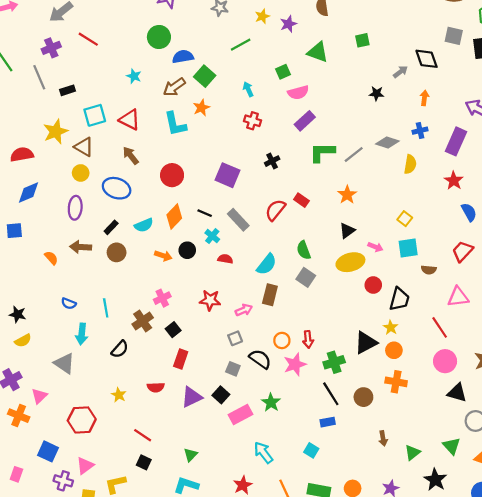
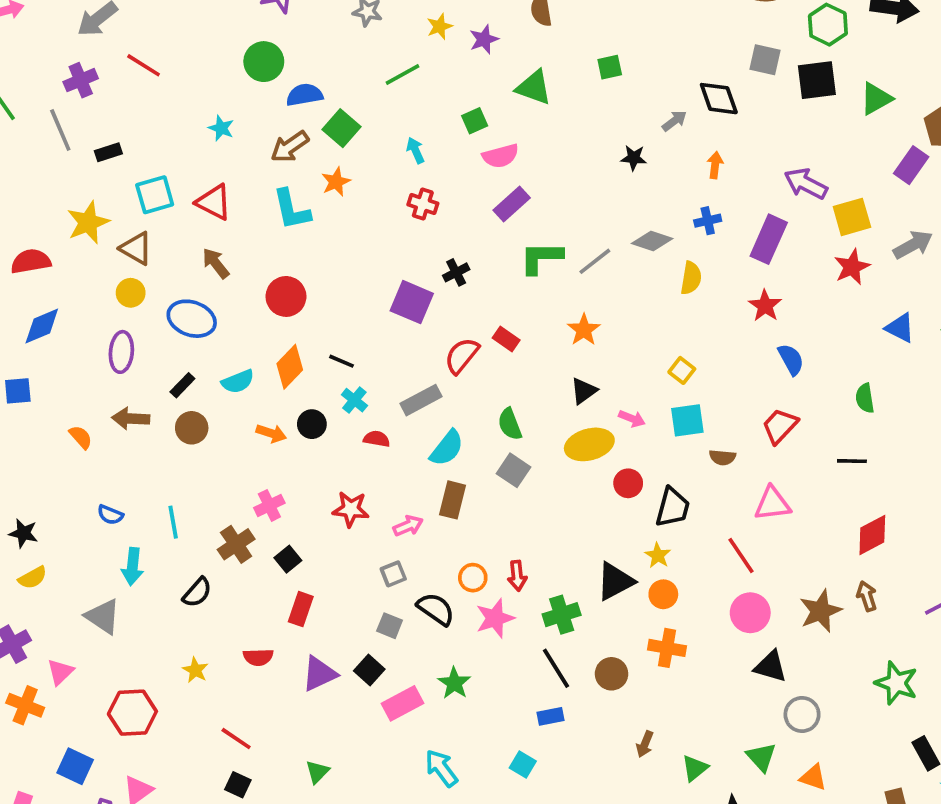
purple square: (227, 175) -> (412, 302), moved
gray rectangle: (238, 220) -> (421, 400), moved, turned -75
brown arrow: (383, 438) -> (645, 744), turned 32

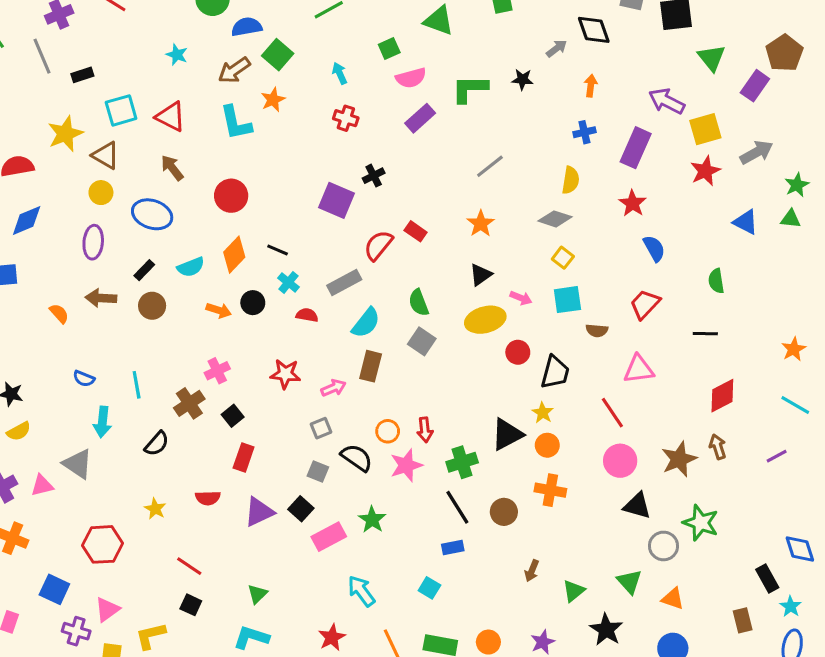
green triangle: (876, 99) -> (712, 58), moved, turned -40
gray diamond: (652, 241) -> (555, 219), moved
green L-shape: (541, 258) -> (470, 89), moved
pink triangle: (60, 672) -> (42, 486), moved, turned 30
green star: (896, 683) -> (701, 523), moved

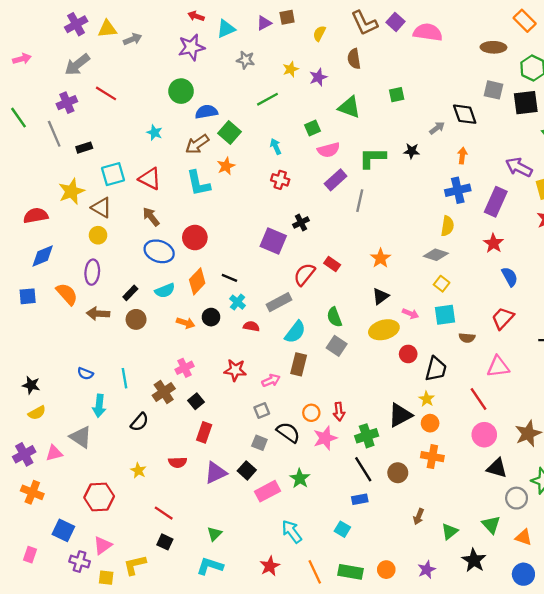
blue cross: (584, 132) -> (458, 190), size x1.5
gray line: (490, 166) -> (360, 201), moved, turned -40
blue ellipse: (152, 214) -> (159, 251), moved
orange semicircle: (59, 313) -> (67, 294), moved, size x1.5

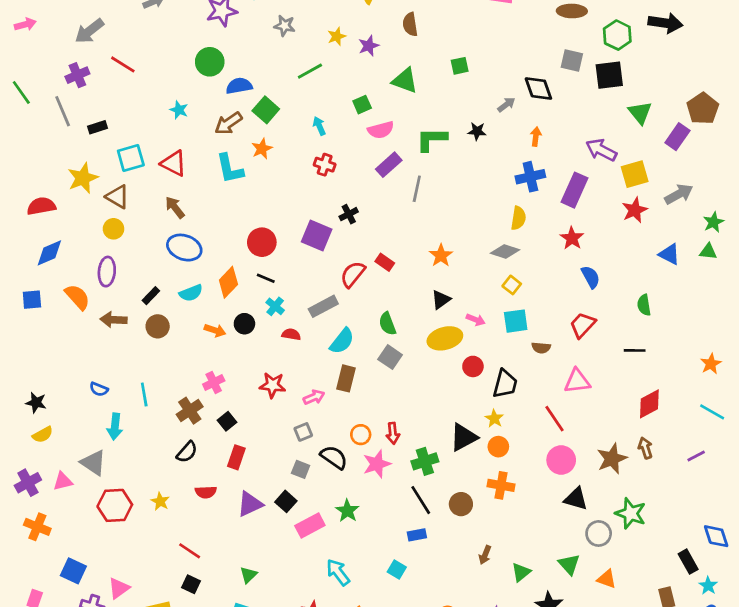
red circle: (195, 238) -> (262, 242), moved
black semicircle: (140, 422) -> (187, 452), moved
red hexagon: (99, 497) -> (115, 505), moved

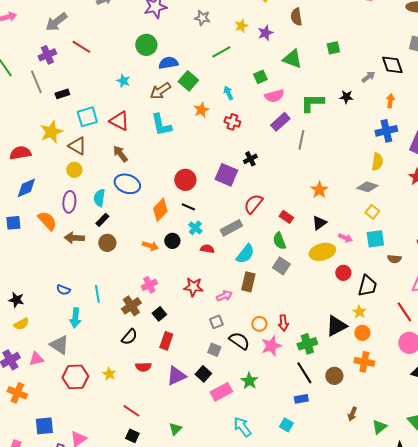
orange star: (262, 149) -> (201, 110), moved
red rectangle: (385, 262) -> (286, 217), moved
cyan semicircle: (191, 293) -> (99, 198), moved, turned 120
blue square: (73, 571) -> (44, 426), turned -30

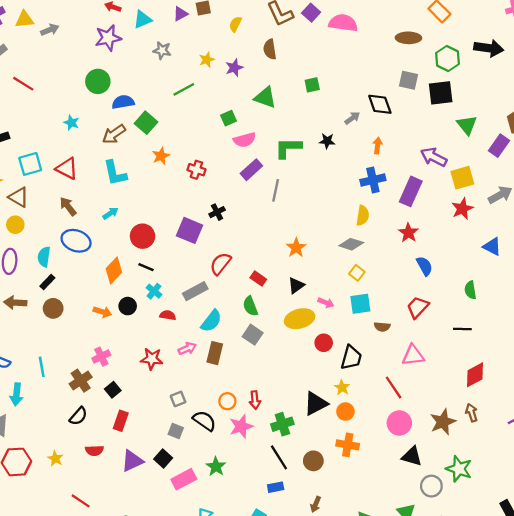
cyan arrow: (228, 93) -> (110, 213), moved, turned 80
pink arrow: (224, 296) -> (187, 348), moved
brown arrow: (352, 414) -> (316, 504), moved

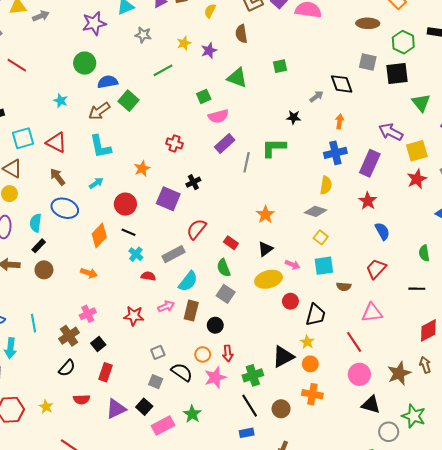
green L-shape: (288, 148) -> (274, 148), moved
orange star: (161, 156) -> (142, 169), moved
black circle: (128, 306) -> (215, 325), moved

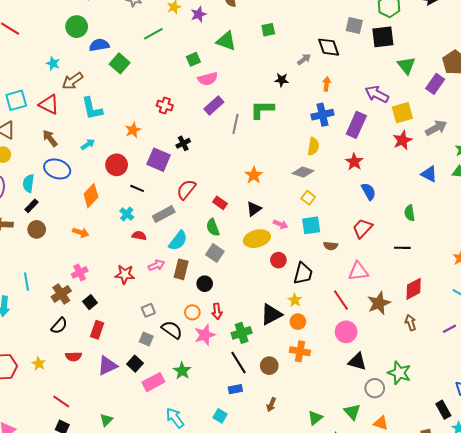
brown arrow: (99, 111) -> (73, 81), moved
black line: (129, 232) -> (137, 188), moved
brown star: (399, 373) -> (379, 303), moved

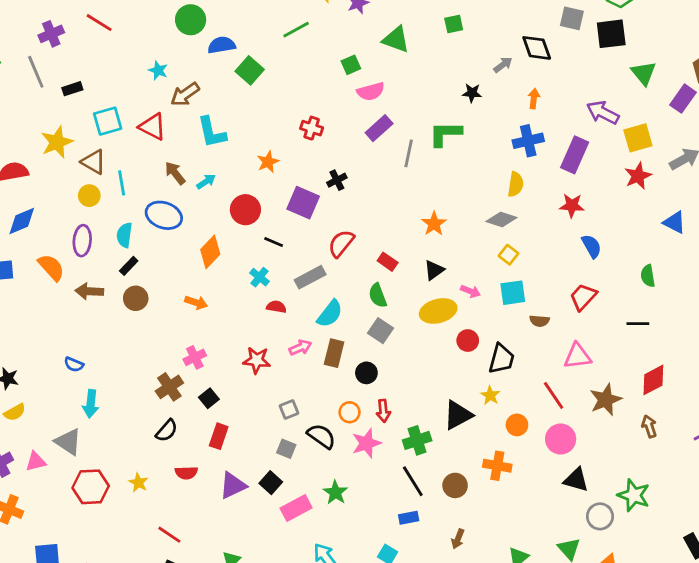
brown arrow: (50, 138) -> (175, 173), moved
red star: (354, 162) -> (572, 205), turned -30
cyan line: (26, 282) -> (122, 183), moved
orange circle: (298, 322) -> (517, 425), moved

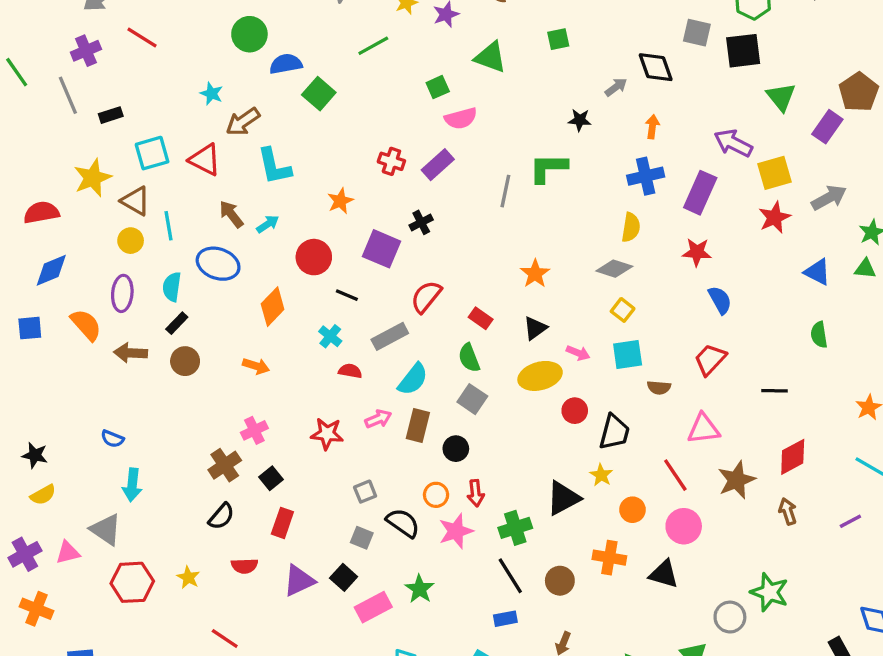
purple rectangle: (379, 128) -> (438, 165), moved
green semicircle: (648, 276) -> (819, 335), moved
black triangle: (576, 480) -> (664, 574), moved

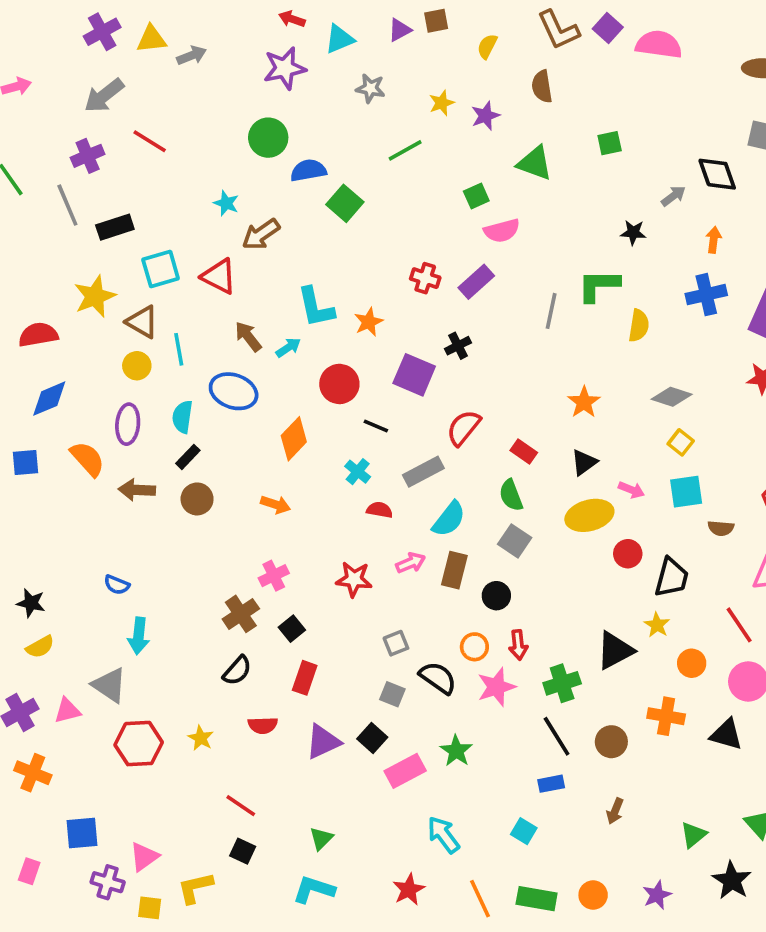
black rectangle: (111, 115) -> (115, 227), size x1.4
cyan L-shape: (274, 166) -> (316, 307), moved
yellow semicircle: (631, 227) -> (639, 326), moved

